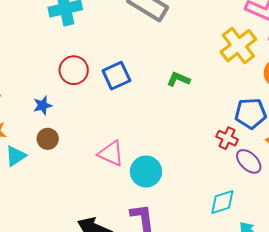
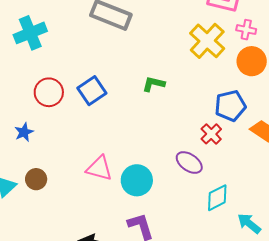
red cross: (227, 138) -> (211, 134), turned 30
brown circle: (48, 139) -> (36, 179), moved
purple ellipse: (249, 161) -> (189, 163), moved

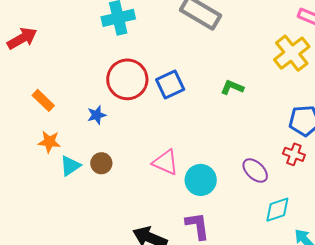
red circle: (49, 92) -> (127, 79), size x1.4
red cross: (211, 134) -> (294, 154), moved, turned -35

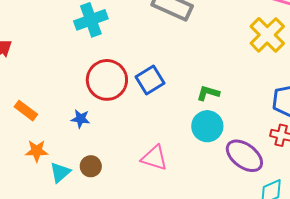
green L-shape: (232, 87) -> (208, 93), moved
blue star: (97, 115) -> (81, 119), turned 30
purple ellipse: (255, 171) -> (244, 156), size x1.4
cyan circle: (201, 180) -> (207, 126), moved

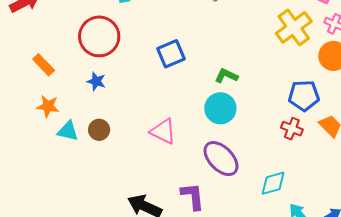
red circle: (107, 80) -> (99, 36), moved
purple ellipse: (244, 156) -> (221, 159), moved
cyan triangle: (60, 172) -> (68, 131), turned 45

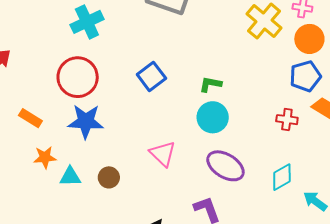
blue star: (96, 81) -> (86, 121), size x1.8
blue pentagon: (304, 96) -> (305, 76), moved
brown circle: (99, 130) -> (109, 177), moved
pink triangle: (163, 131) -> (163, 154), turned 32

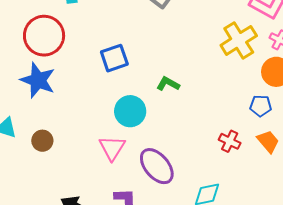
blue pentagon: (305, 76) -> (261, 106), size x0.7
cyan circle: (213, 117) -> (130, 111), moved
pink triangle: (163, 154) -> (112, 148), moved

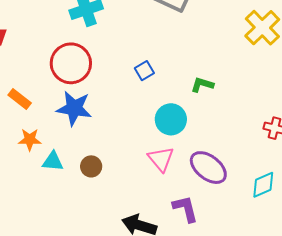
blue square: (114, 58) -> (144, 71), size x0.7

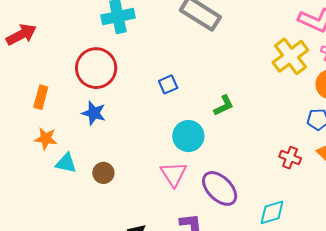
green L-shape: (202, 85) -> (224, 106), turned 130
orange rectangle: (20, 99) -> (41, 97), turned 60
blue star: (74, 108) -> (94, 113), size x0.7

